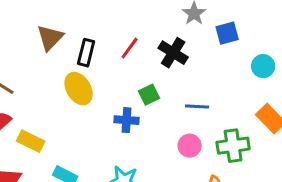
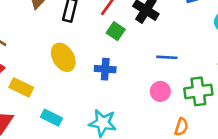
yellow ellipse: (79, 89) -> (63, 57), moved
green square: (149, 95) -> (116, 31), moved, turned -30

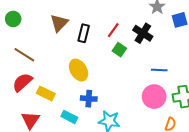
blue cross: (105, 69) -> (89, 99), moved
pink circle: (160, 91) -> (154, 97), size x1.5

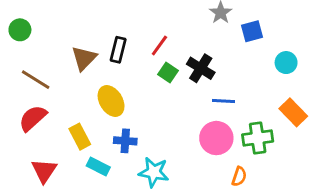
brown triangle: (59, 23) -> (84, 58), moved
black cross: (143, 33) -> (201, 68), moved
yellow rectangle: (46, 93) -> (80, 137), moved, turned 36

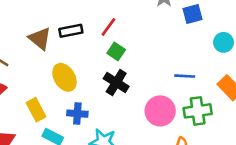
black rectangle: (118, 50) -> (71, 31), turned 65
brown triangle: (84, 58) -> (40, 39), turned -35
black cross: (201, 68) -> (116, 82), moved
blue line: (223, 101) -> (185, 76), moved

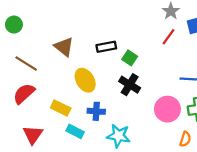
red line: (108, 27) -> (169, 37), moved
black rectangle: (71, 31) -> (106, 47), moved
yellow rectangle: (36, 110) -> (61, 108), turned -36

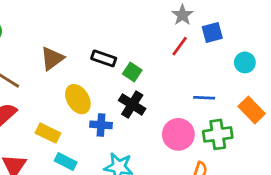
brown triangle: (64, 47) -> (52, 58), turned 45
black rectangle: (106, 47) -> (104, 58), turned 30
blue cross: (96, 111) -> (101, 125), moved

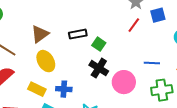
black rectangle: (104, 58) -> (78, 34), turned -30
yellow ellipse: (78, 99) -> (46, 61), moved
blue cross: (101, 125) -> (64, 89), moved
pink circle: (178, 134) -> (124, 82), moved

